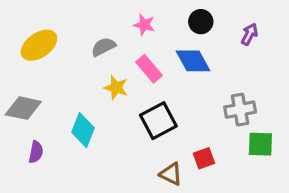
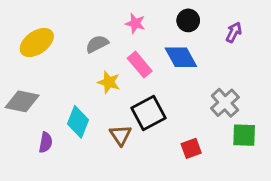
gray cross: (240, 110) -> (225, 103), turned -32
purple semicircle: (36, 152) -> (46, 142), moved
brown triangle: (171, 174) -> (121, 135), moved, turned 30

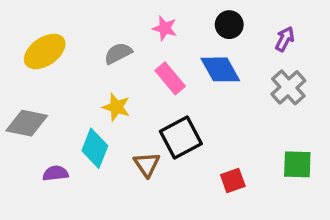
yellow star: (109, 82) -> (116, 107), moved
gray cross: (225, 103) -> (288, 87), moved
purple semicircle: (46, 142) -> (55, 173), turned -108

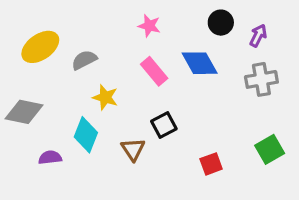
black circle: (229, 25) -> (221, 23), moved
gray semicircle: (118, 53) -> (84, 60), moved
gray cross: (288, 87) -> (261, 79), turned 32
black square: (181, 138) -> (164, 125), size x0.7
green square: (297, 164) -> (270, 149), turned -32

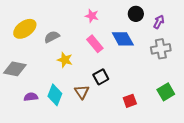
cyan diamond: (86, 135) -> (55, 95), moved

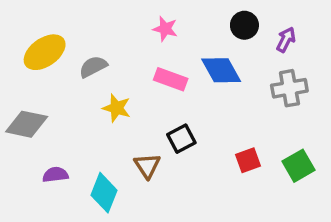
pink rectangle: (95, 44) -> (171, 79), turned -30
cyan diamond: (55, 95) -> (104, 193), moved
red square: (130, 101) -> (248, 160), moved

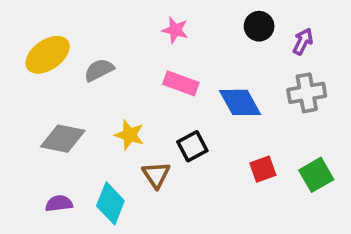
blue diamond: (221, 70) -> (240, 102), moved
yellow star: (117, 108) -> (129, 135), moved
gray diamond: (27, 124) -> (63, 139), moved
purple semicircle: (55, 175) -> (59, 203), moved

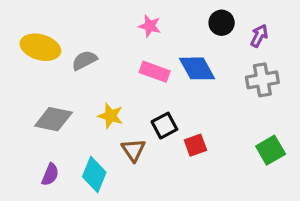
yellow ellipse: (48, 55) -> (40, 47), turned 51
blue diamond: (240, 102) -> (197, 68), moved
red square: (263, 169) -> (195, 145), moved
purple semicircle: (59, 203) -> (50, 175), turned 120

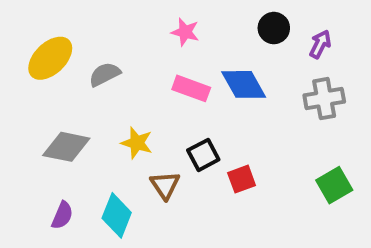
yellow ellipse: (40, 47) -> (50, 58), turned -60

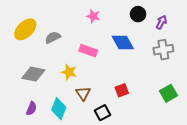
pink rectangle: (191, 88) -> (88, 51), moved
black square: (203, 155) -> (102, 113), moved

